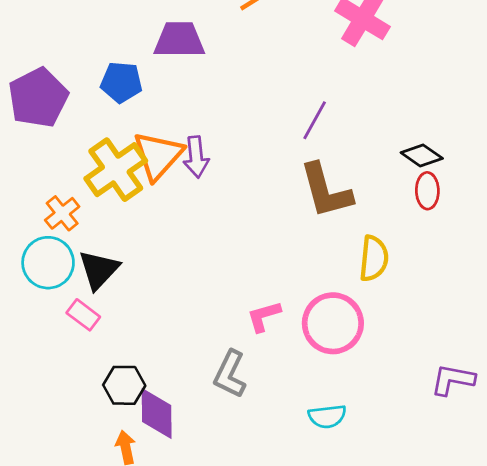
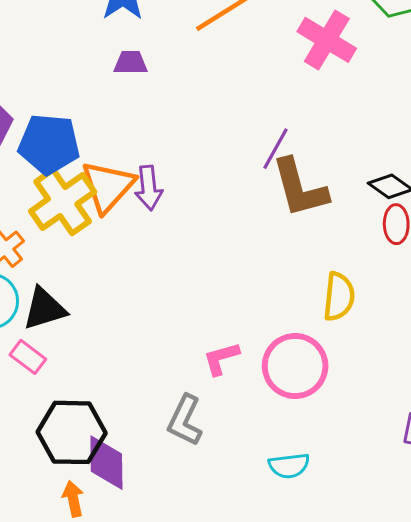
purple trapezoid: (179, 40) -> (131, 63), size x0.6
blue pentagon: (121, 82) -> (49, 144), moved, size x1.4
brown L-shape: (326, 191) -> (300, 188), moved
black triangle: (99, 270) -> (45, 309), turned 30
black hexagon: (124, 385) -> (72, 432), size x1.5

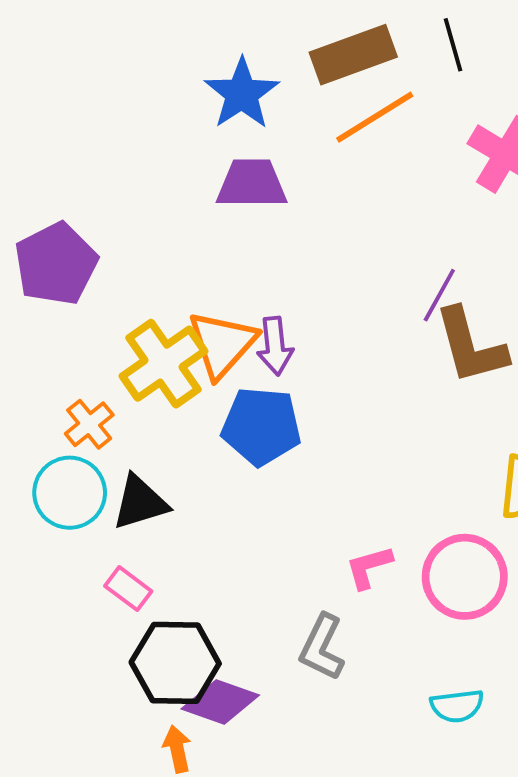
purple trapezoid: (131, 63) -> (252, 184), size x1.6
blue pentagon: (49, 144) -> (261, 426), moved
pink rectangle: (28, 357) -> (128, 589), moved
purple diamond: (106, 463) -> (220, 702), turned -70

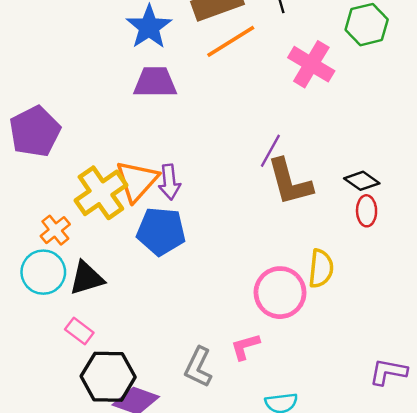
pink L-shape: (369, 567) -> (245, 347), moved
pink circle: (465, 577) -> (280, 293), moved

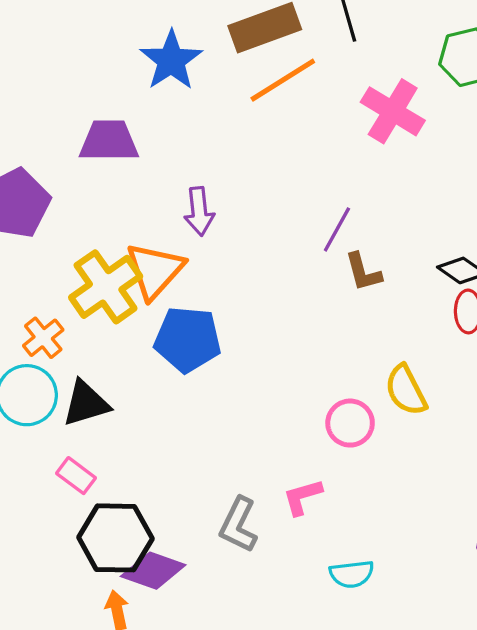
purple trapezoid: (155, 82) -> (109, 141), moved
purple arrow: (169, 182) -> (199, 211), moved
brown L-shape: (290, 182) -> (363, 272), size x0.6
yellow semicircle: (321, 269) -> (406, 390), turned 147
pink circle: (280, 293) -> (350, 423), size x0.7

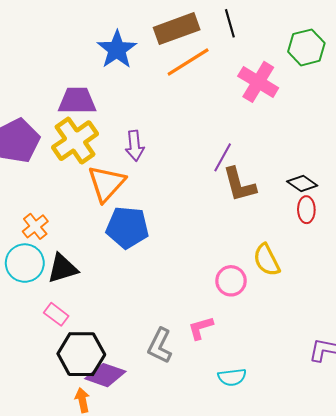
brown L-shape: (363, 272) -> (239, 185), size x1.4
yellow cross: (106, 287) -> (75, 141), moved

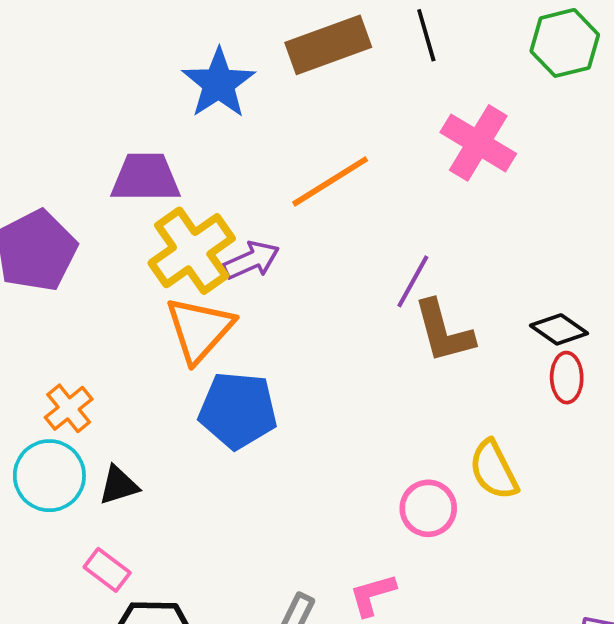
green hexagon: (306, 47) -> (565, 43), moved
orange line: (188, 62) -> (330, 181), moved
yellow cross: (75, 141) -> (192, 251), moved
purple arrow: (135, 146) -> (251, 260), turned -108
black triangle: (62, 268) -> (119, 485), size x0.7

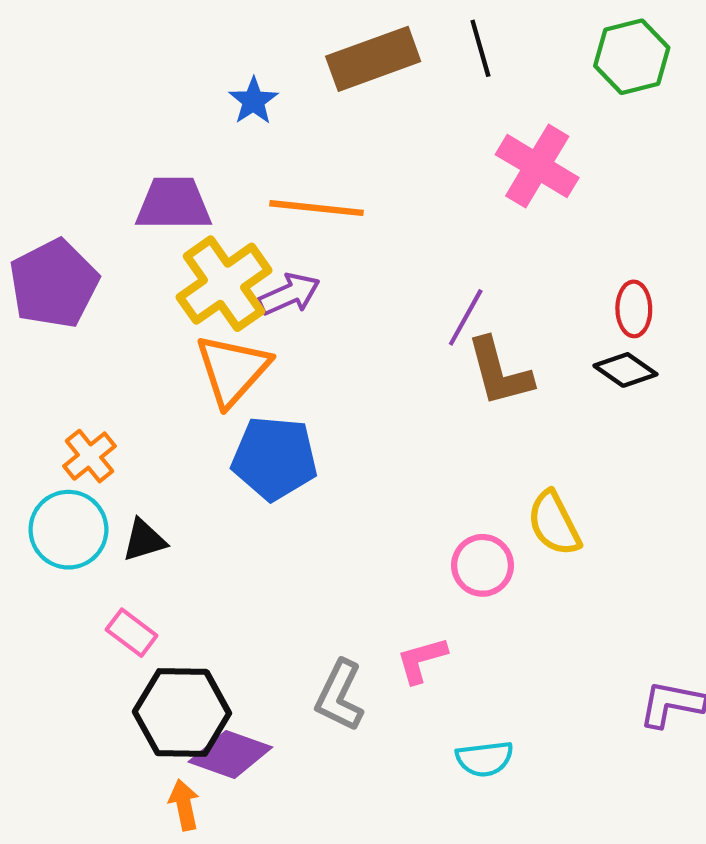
blue star: (219, 83) -> (253, 101), size x0.6
orange line: (330, 181) -> (316, 208), moved, turned 38
red ellipse: (567, 378) -> (634, 309), moved

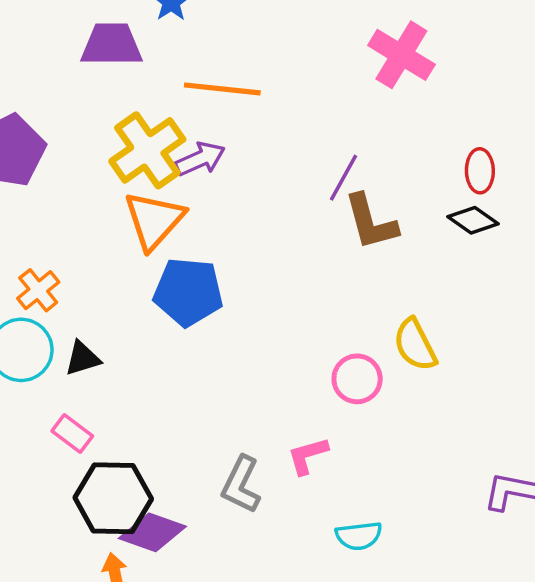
purple trapezoid: (174, 204) -> (111, 45), moved

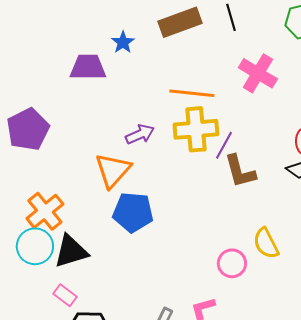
orange line: (222, 89) -> (192, 93), moved
yellow cross: (147, 150) -> (196, 129), moved, turned 30
orange cross: (38, 290) -> (45, 211), size x1.5
black triangle: (83, 358) -> (71, 251), size x1.6

